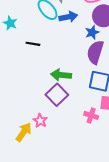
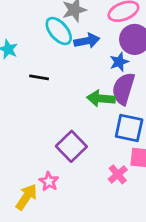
green arrow: (61, 75) -> (101, 98), moved
pink cross: (91, 115) -> (118, 174), turned 32

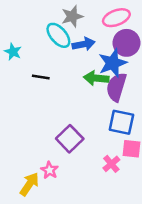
blue star: (119, 62) -> (113, 63), size x1.6
green arrow: (101, 98) -> (96, 78), moved

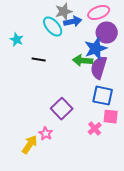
blue arrow: (84, 44) -> (73, 22), moved

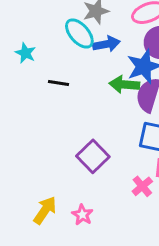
blue arrow: (73, 22) -> (106, 44), moved
pink star: (46, 134) -> (82, 215), moved

